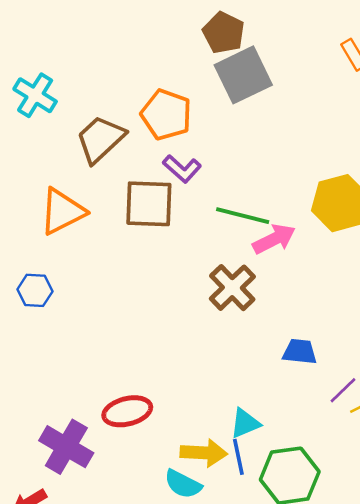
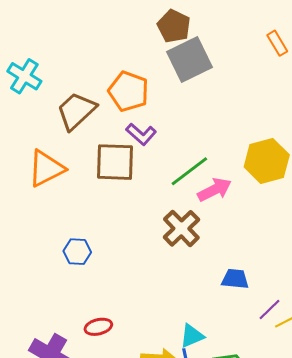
green line: (243, 216) -> (189, 171), turned -51
blue hexagon: (35, 290) -> (77, 252), moved
red ellipse: (127, 411) -> (98, 327), size x0.7

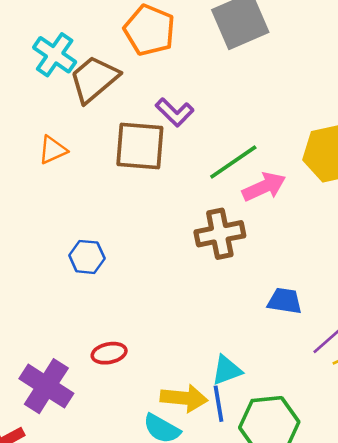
cyan cross: (24, 76) -> (55, 55), moved
orange pentagon: (129, 91) -> (149, 30), moved
orange triangle: (46, 168) -> (53, 150), size x0.6
brown cross: (181, 228) -> (220, 234), turned 30

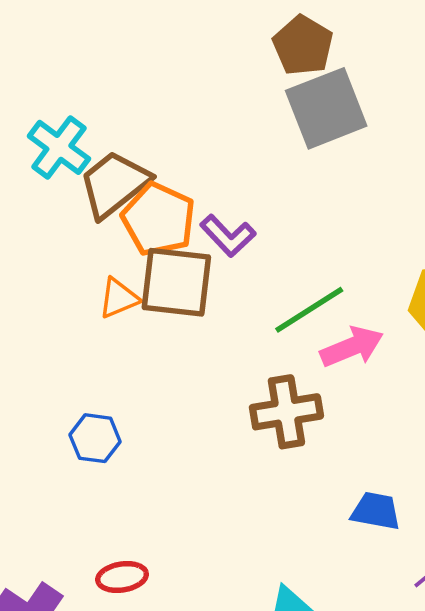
orange pentagon: (149, 30) -> (159, 219), moved
orange triangle: (53, 150) -> (119, 298), moved

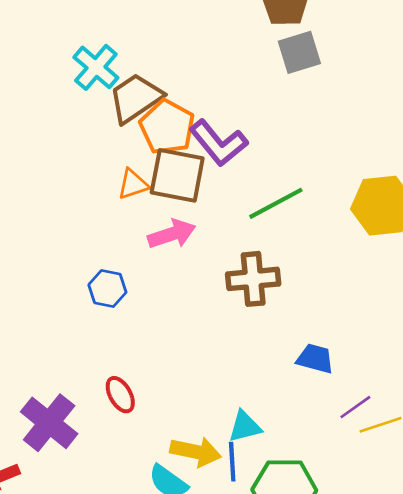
gray square: (326, 108) -> (299, 52), size x0.7
purple L-shape: (228, 236) -> (218, 143), size x1.4
pink arrow: (352, 347) -> (172, 234), moved
red ellipse: (122, 577) -> (120, 395), turned 66

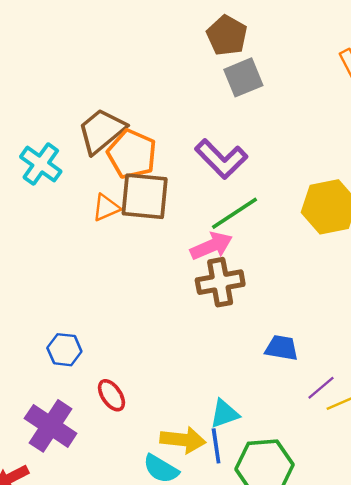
cyan cross: (96, 67) -> (41, 164), moved
purple L-shape: (218, 143) -> (221, 159), moved
pink arrow: (172, 234) -> (211, 246), moved
blue hexagon: (107, 289) -> (64, 350), moved

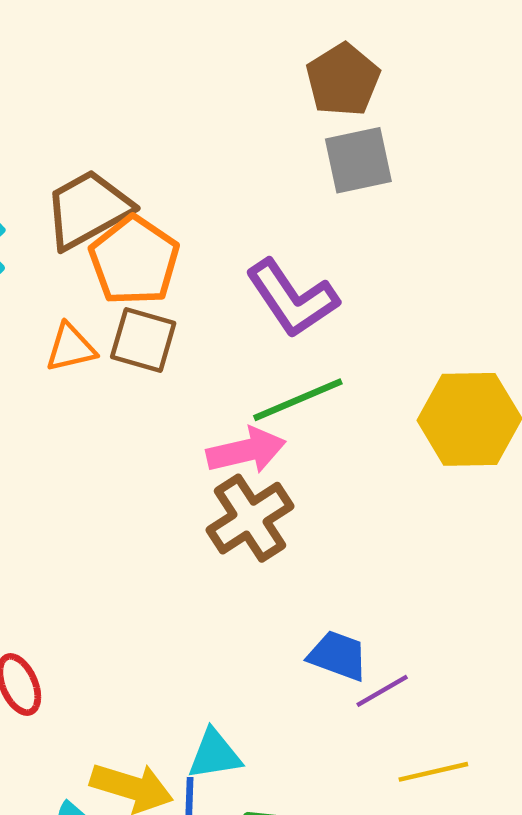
brown square: (145, 196) -> (143, 340), size x0.7
brown cross: (220, 282) -> (250, 518), turned -33
purple line: (321, 388) -> (382, 691), moved

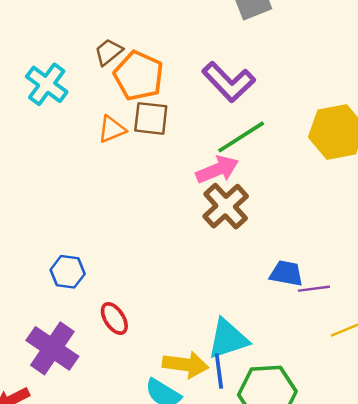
brown trapezoid: (88, 209) -> (109, 52), size x0.6
purple line: (382, 691) -> (314, 289), turned 32
cyan triangle: (215, 754) -> (228, 339), size x1.4

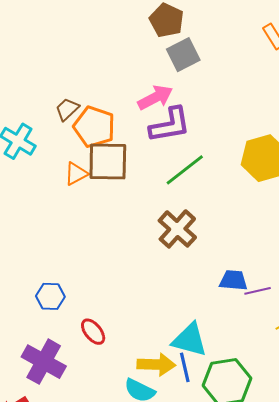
purple L-shape: (229, 82) -> (170, 125), turned -51
brown square: (151, 118) -> (108, 161), size x1.4
pink arrow: (217, 170) -> (155, 98), moved
cyan triangle: (228, 339) -> (190, 340), turned 39

